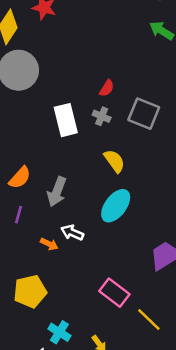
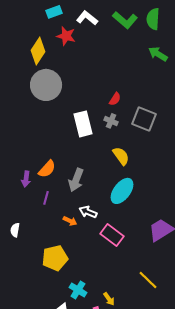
pink rectangle: (114, 293) -> (112, 235), moved

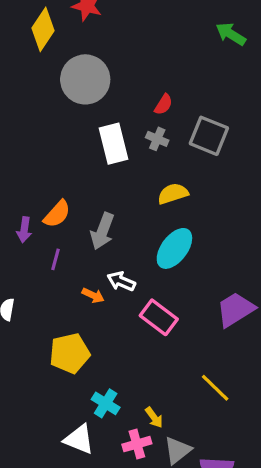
gray circle: (46, 85) -> (85, 79), moved
yellow semicircle: (121, 156) -> (173, 194), turned -72

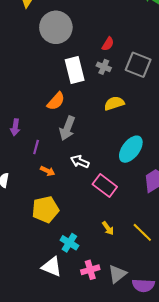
orange semicircle: (57, 214) -> (56, 101), moved
cyan ellipse: (174, 248) -> (131, 149), moved
orange arrow: (93, 295) -> (48, 171), moved
yellow arrow: (154, 417) -> (108, 228), moved

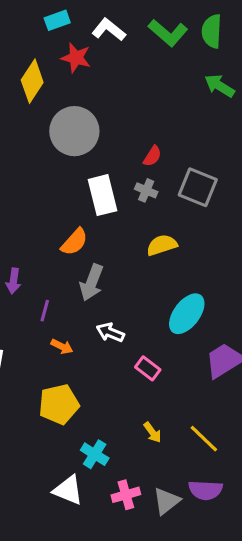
pink rectangle: (105, 186) -> (148, 368), size x0.7
purple semicircle: (143, 285) -> (205, 490), moved

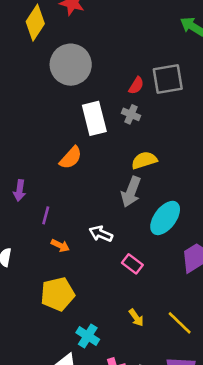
gray square: (198, 187) -> (168, 79), moved, turned -32
gray arrow: (92, 283) -> (131, 192), moved

